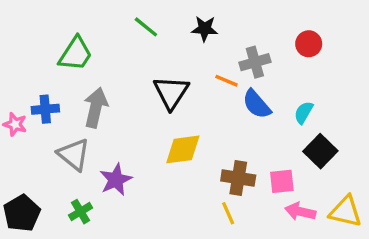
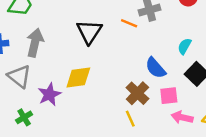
blue semicircle: (257, 104) -> (156, 68), moved
yellow diamond: (183, 149) -> (78, 78), moved
brown cross: (238, 178) -> (137, 93), turned 35

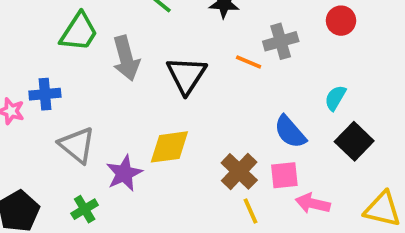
gray arrow: (35, 43) -> (126, 58), moved, turned 152
brown cross: (137, 93) -> (239, 171), moved
pink square: (169, 96) -> (284, 175), moved
pink arrow: (182, 117) -> (313, 203), moved

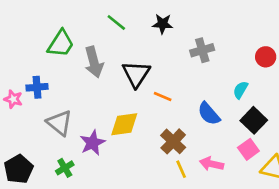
red circle: (341, 21) -> (266, 57), moved
orange line: (249, 62) -> (163, 96), moved
pink square: (284, 175) -> (248, 149), moved, turned -30
pink arrow: (313, 203) -> (211, 164), moved

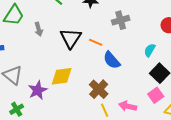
gray arrow: (94, 62) -> (39, 29), size x0.6
orange line: (163, 96) -> (96, 42), moved
blue semicircle: (209, 114) -> (112, 60), moved

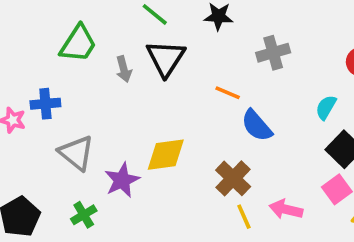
black triangle: (71, 38) -> (166, 58), moved

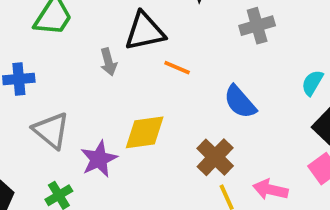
black triangle: (166, 58) -> (145, 31), turned 45
gray arrow: (124, 69) -> (108, 62), moved
orange line: (228, 93) -> (177, 68), moved

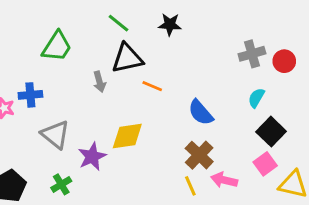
gray cross: (257, 26) -> (252, 54), moved
brown cross: (215, 157) -> (199, 155), moved

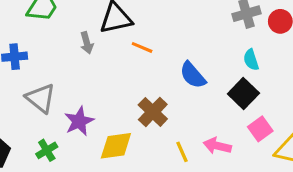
cyan semicircle: (256, 98) -> (251, 60), turned -48
black square: (271, 132) -> (243, 94), moved
yellow diamond: (127, 136) -> (116, 146), moved
brown cross: (199, 155) -> (153, 112), moved

